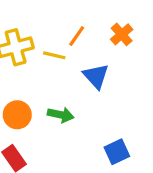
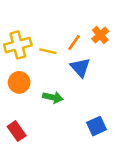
orange line: (77, 36) -> (74, 42), moved
orange circle: (17, 115) -> (19, 82), moved

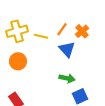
orange cross: (100, 35) -> (82, 31), moved
green arrow: (53, 97) -> (67, 78), moved

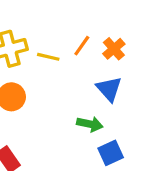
blue triangle: (67, 49) -> (109, 89), moved

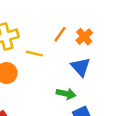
yellow line: (48, 57) -> (34, 54), moved

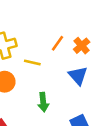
green arrow: (66, 94) -> (43, 102), moved, turned 72

